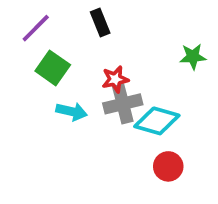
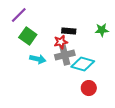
black rectangle: (100, 22) -> (69, 31), moved, turned -64

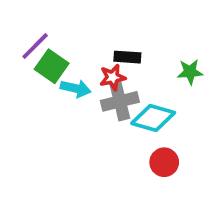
purple line: (19, 15) -> (35, 46), moved
green star: (102, 30) -> (190, 72), moved
cyan arrow: (38, 59) -> (76, 88), moved

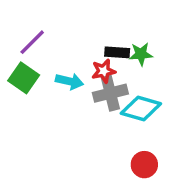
green square: (52, 66) -> (24, 78), moved
green star: (190, 72) -> (141, 54), moved
red circle: (164, 162) -> (144, 165), moved

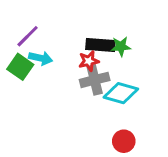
black rectangle: (117, 52) -> (100, 45), size x1.4
cyan arrow: (70, 81) -> (41, 58), moved

